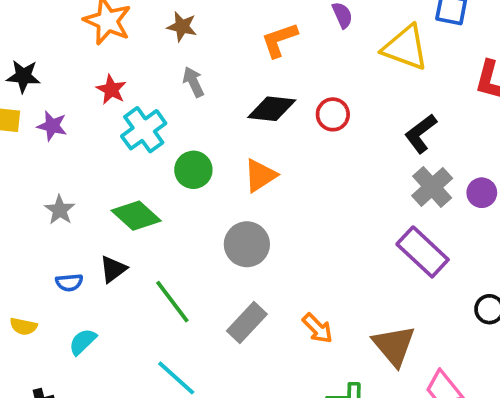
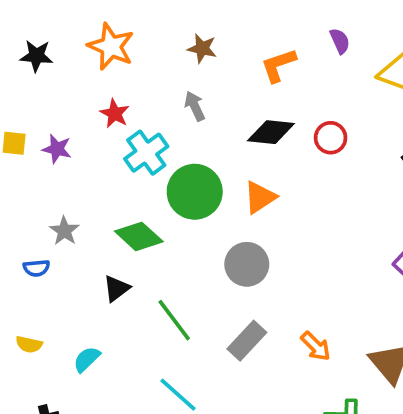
brown star: (182, 27) -> (202, 48), moved
black star: (23, 76) -> (36, 56), moved
green circle: (193, 170) -> (195, 192), size x1.5
blue semicircle: (69, 282) -> (36, 268), moved

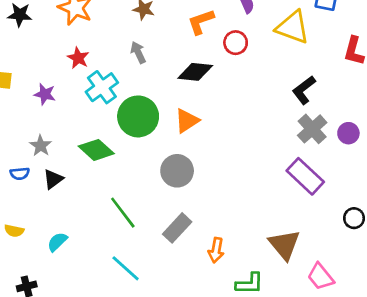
red circle: (331, 138) -> (236, 43), moved
purple star: (57, 149) -> (45, 94), moved
black triangle: (116, 289) -> (53, 179), moved
orange arrow: (316, 346) -> (216, 250), moved, turned 55

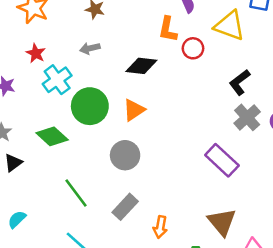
orange L-shape: (201, 22) -> (168, 29), moved, turned -60
red circle: (236, 43) -> (193, 48), moved
gray arrow: (138, 52) -> (90, 48), turned -78
purple rectangle: (305, 176) -> (222, 160), moved

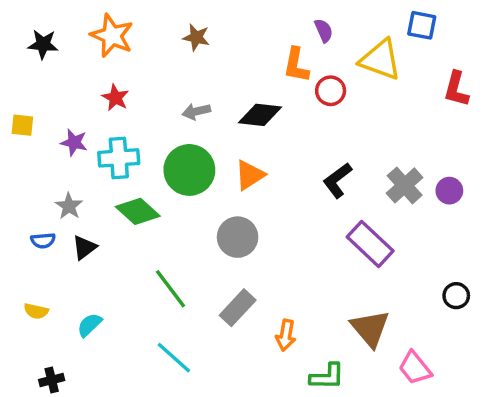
gray arrow: (90, 48) -> (196, 111), moved
cyan cross: (57, 80) -> (119, 158), moved, turned 32
black L-shape: (240, 82) -> (337, 180), moved

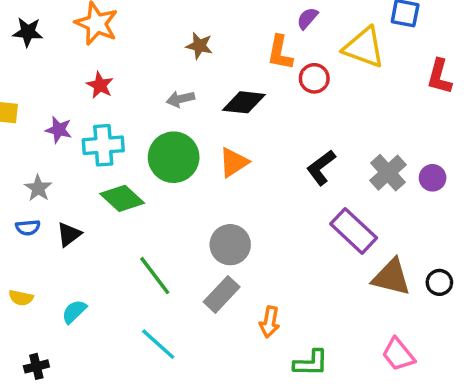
purple semicircle: (324, 31) -> (307, 18), turned -115
brown star: (196, 37) -> (199, 46), moved
gray star: (69, 206) -> (38, 188), moved
gray circle: (238, 237) -> (230, 245), moved
brown triangle: (370, 328) -> (391, 277), moved, turned -36

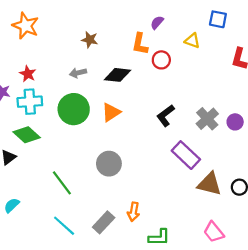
yellow triangle: (364, 47) -> (192, 41), size x0.6
red star: (100, 85) -> (28, 74), moved
green diamond: (122, 198) -> (27, 135), moved
gray rectangle: (222, 294) -> (104, 222), moved

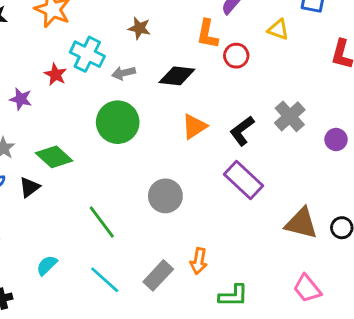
cyan cross: (30, 102) -> (87, 54), moved, turned 30
orange triangle: (111, 112) -> (194, 126), moved
gray cross: (207, 119) -> (290, 116), moved
purple rectangle: (186, 155) -> (243, 180), moved
cyan semicircle: (12, 205) -> (47, 265), moved

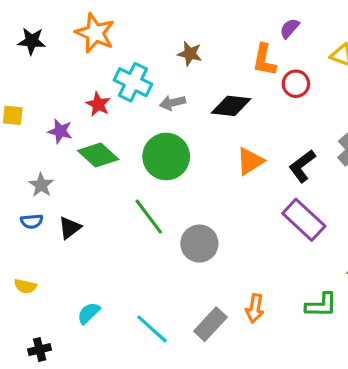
green diamond: (54, 157) -> (98, 155), moved
gray circle: (165, 196) -> (199, 244), moved
green line: (102, 222) -> (149, 217), moved
green L-shape: (233, 296) -> (321, 305), moved

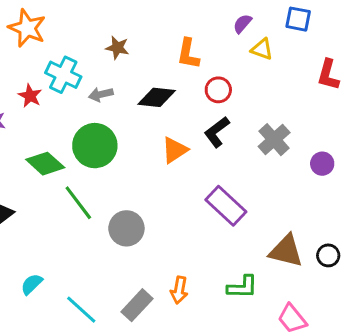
purple semicircle: (290, 28) -> (242, 24), moved
red circle: (296, 84) -> (218, 90), moved
green diamond: (98, 155) -> (45, 164), moved
black L-shape: (302, 166) -> (217, 132), moved
cyan semicircle: (89, 313) -> (32, 284), moved

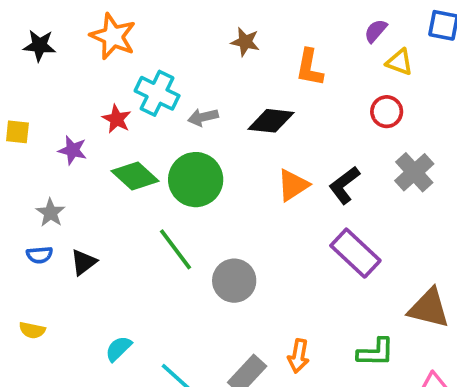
brown star: (117, 48) -> (245, 42), moved
red circle: (218, 90) -> (387, 112), moved
black L-shape: (217, 132) -> (344, 185), moved
green diamond: (45, 164) -> (135, 176), moved

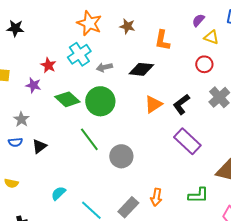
orange star: (113, 36) -> (89, 23), moved
cyan cross: (157, 93) -> (79, 54), turned 30
red star: (117, 119) -> (48, 65), moved

